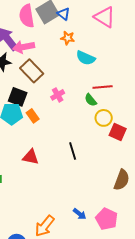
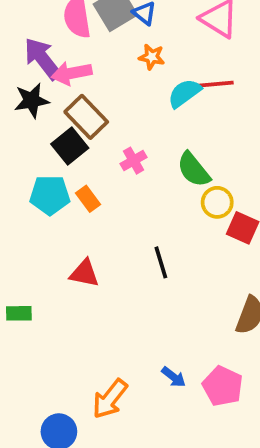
cyan semicircle: (86, 58) -> (184, 93), turned 120
red line: (103, 87) -> (215, 84), moved
black square: (18, 97) -> (70, 146), moved, turned 30
green semicircle: (91, 100) -> (194, 170), size x1.5

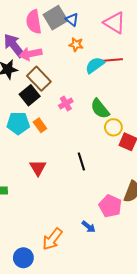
red triangle: (84, 273) -> (38, 168), turned 48
pink pentagon: (223, 386) -> (110, 206), moved

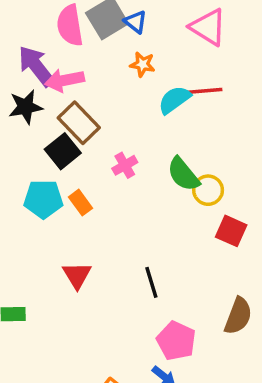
yellow circle: (113, 127) -> (208, 190), moved
black line: (81, 161) -> (151, 282), moved
pink pentagon: (110, 206) -> (176, 341), moved

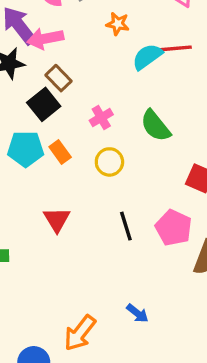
brown rectangle: (79, 123) -> (58, 78), size x0.7
yellow circle: (208, 190) -> (109, 162), moved
pink pentagon: (176, 341) -> (174, 228), moved

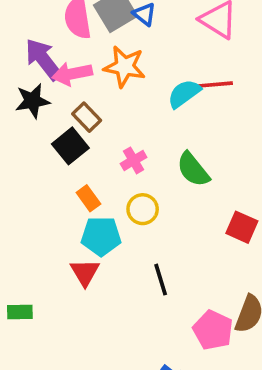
orange star: (118, 24) -> (125, 67), moved, size x1.6
cyan pentagon: (26, 149) -> (101, 236), moved
pink pentagon: (174, 228) -> (213, 330), moved

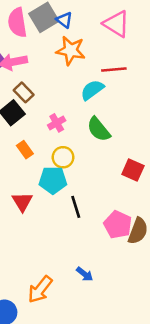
orange star: (125, 67) -> (71, 50), moved
cyan semicircle: (184, 94) -> (92, 90), moved
cyan pentagon: (101, 236) -> (53, 180), moved
pink pentagon: (213, 330) -> (118, 225), moved

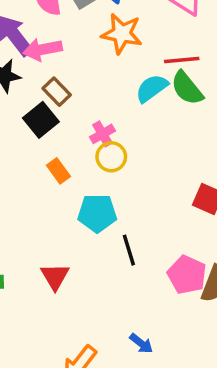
green semicircle: (99, 129) -> (187, 88), moved
yellow circle: (63, 157) -> (111, 157), moved
red triangle: (22, 202) -> (55, 276), moved

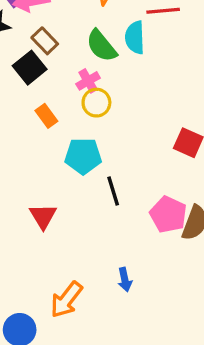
cyan semicircle: (152, 88) -> (135, 37), turned -56
green semicircle: (187, 88) -> (101, 46), moved
blue arrow: (141, 343) -> (125, 280), turned 40

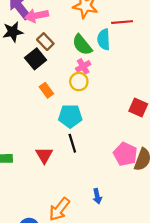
pink cross: (88, 81) -> (83, 66), moved
black line: (113, 191) -> (72, 143), moved

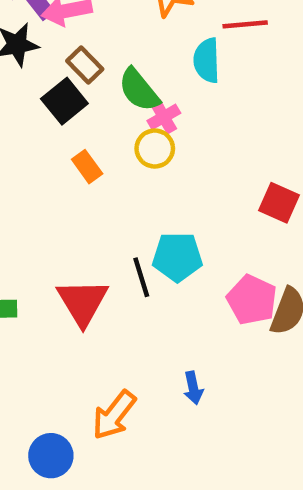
green semicircle: (82, 45) -> (139, 90), moved
cyan pentagon: (70, 116) -> (177, 257), moved
red triangle: (44, 155) -> (83, 302), size x1.4

